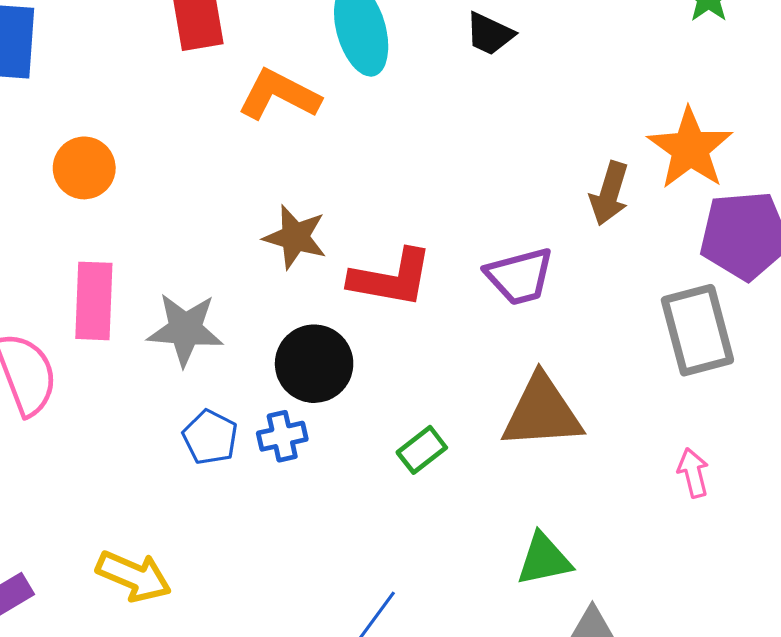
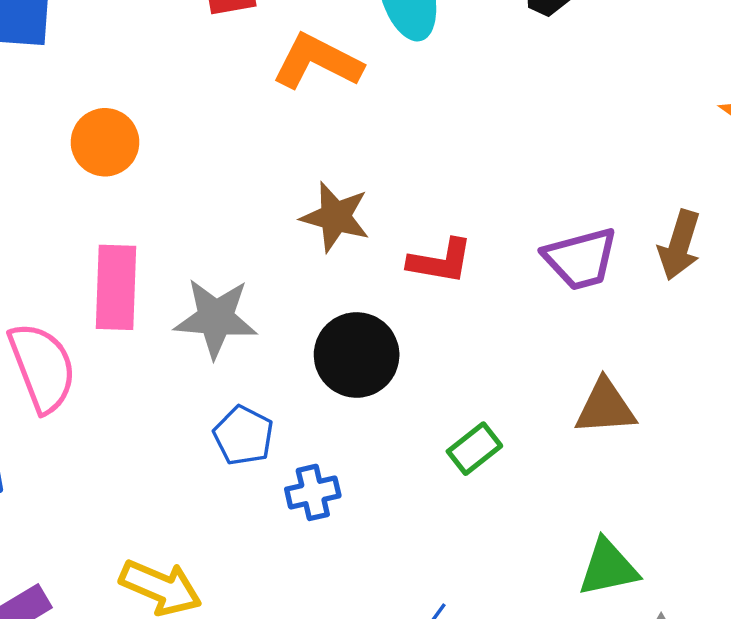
brown arrow: (609, 194) -> (679, 245), moved
red L-shape: (391, 278) -> (440, 261), size x0.7
brown triangle: (542, 412) -> (605, 407), size x0.7
blue cross: (282, 436) -> (313, 492), moved

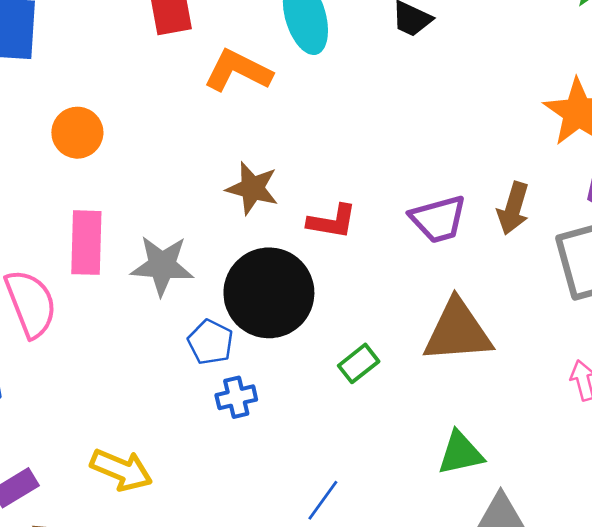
black circle: (357, 355) -> (269, 293), size x1.4
brown triangle: (605, 407) -> (458, 331), size x1.5
blue pentagon: (243, 436) -> (210, 342), moved

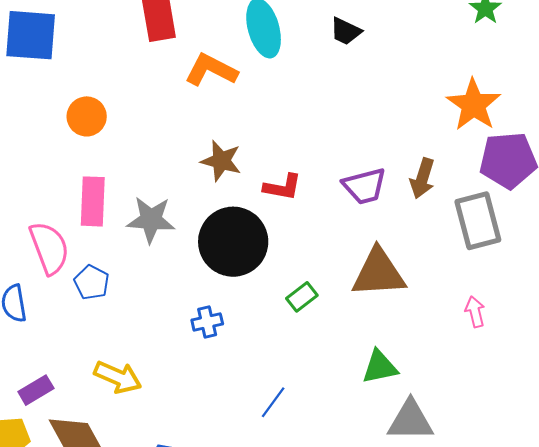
blue pentagon: (210, 342) -> (92, 282), moved

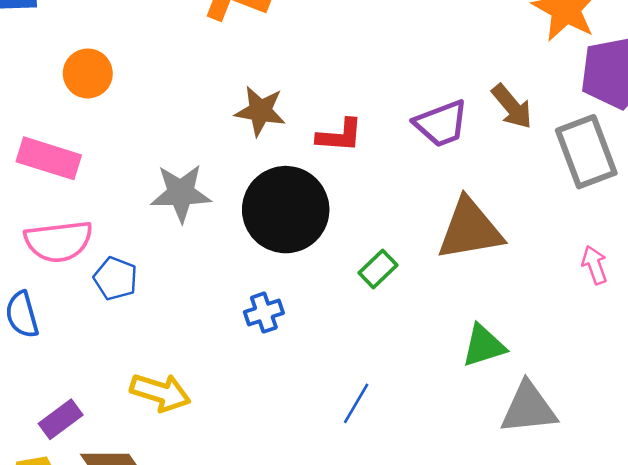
brown arrow: (422, 178) -> (512, 106), turned -51
pink rectangle: (93, 201) -> (49, 158), moved, turned -69
pink semicircle: (49, 248) -> (59, 241), turned 110

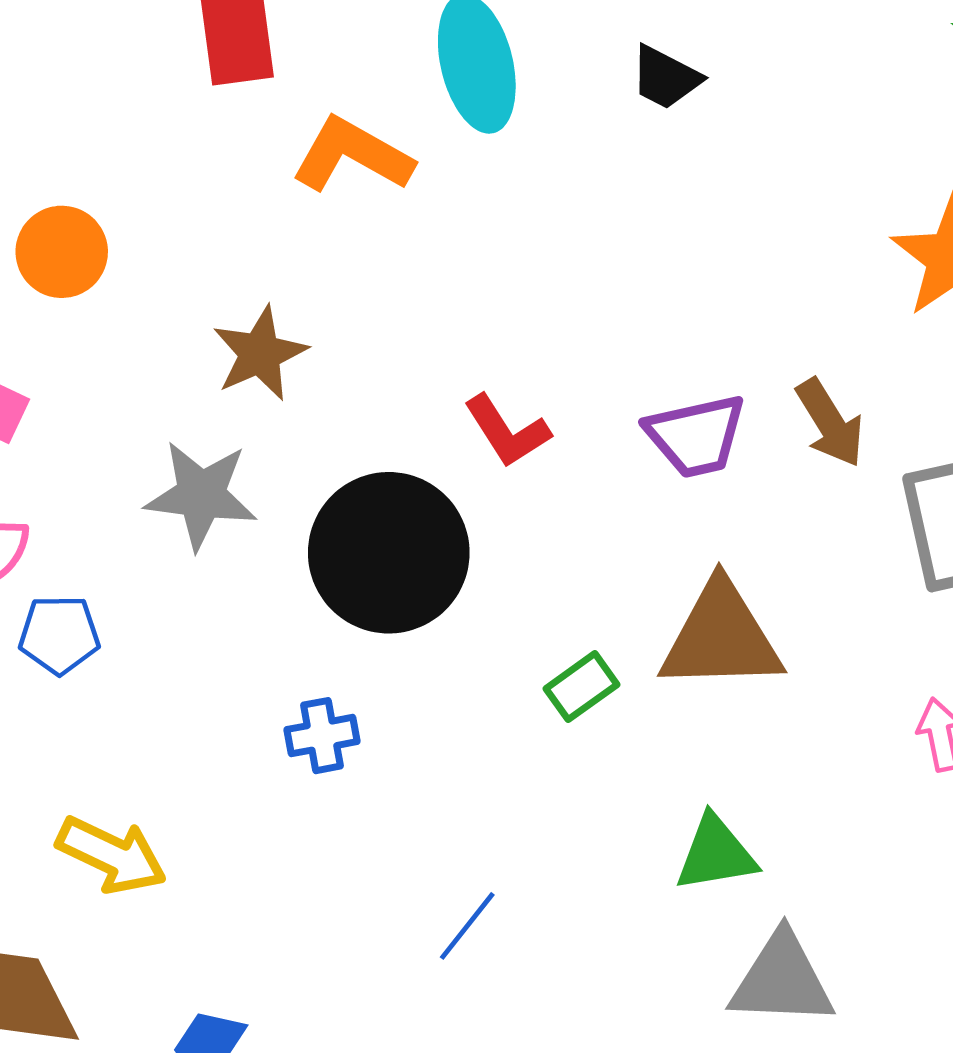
brown star: (260, 111) -> (260, 354), moved, turned 30
red L-shape: (340, 135) -> (507, 431), turned 45
green rectangle: (378, 269) -> (581, 687), moved
blue pentagon: (116, 278) -> (59, 635), turned -30

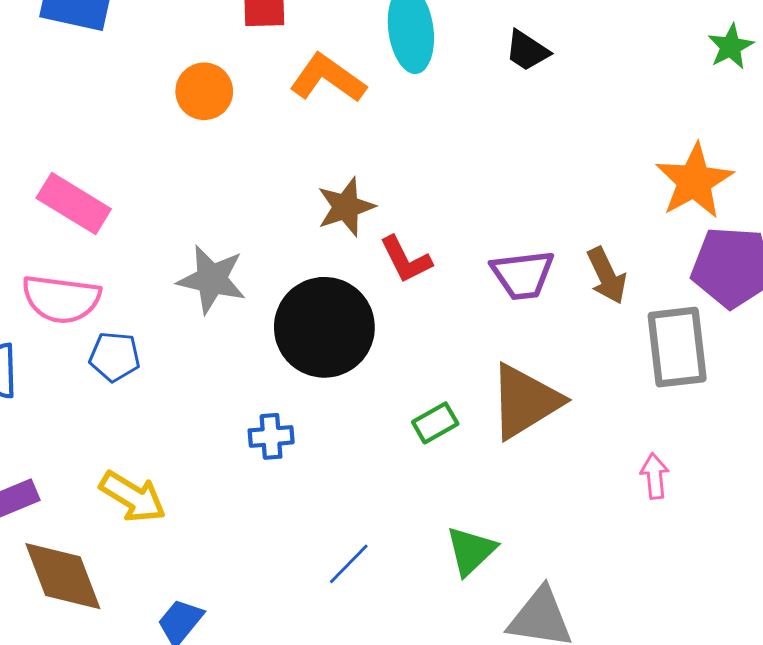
orange circle: (62, 252) -> (204, 91), moved
brown star: (260, 354) -> (346, 207), moved
brown triangle: (721, 637) -> (525, 401), turned -36
green triangle: (716, 854) -> (471, 551), moved, turned -40

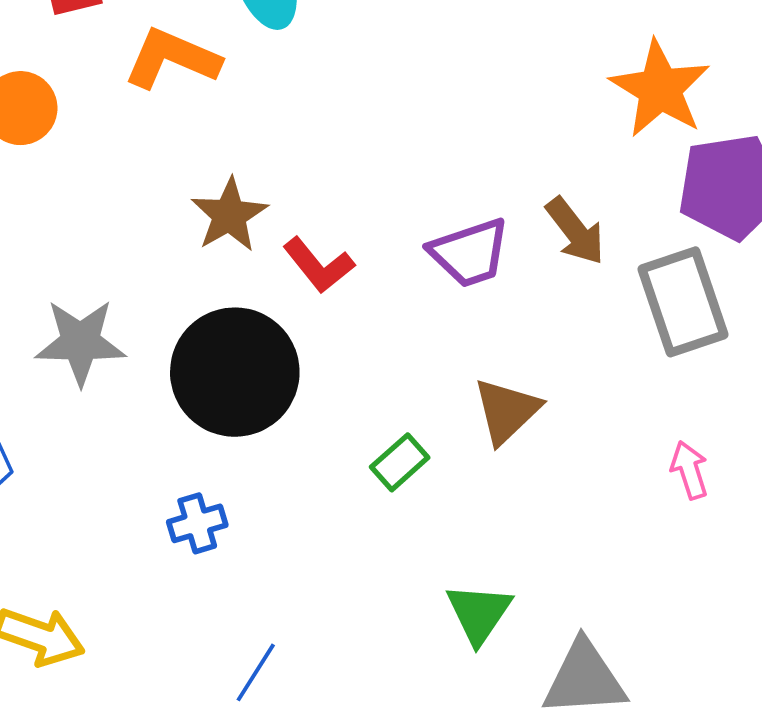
brown triangle: (525, 401) -> (507, 411), size x0.7
blue line: (349, 564) -> (256, 672), moved

